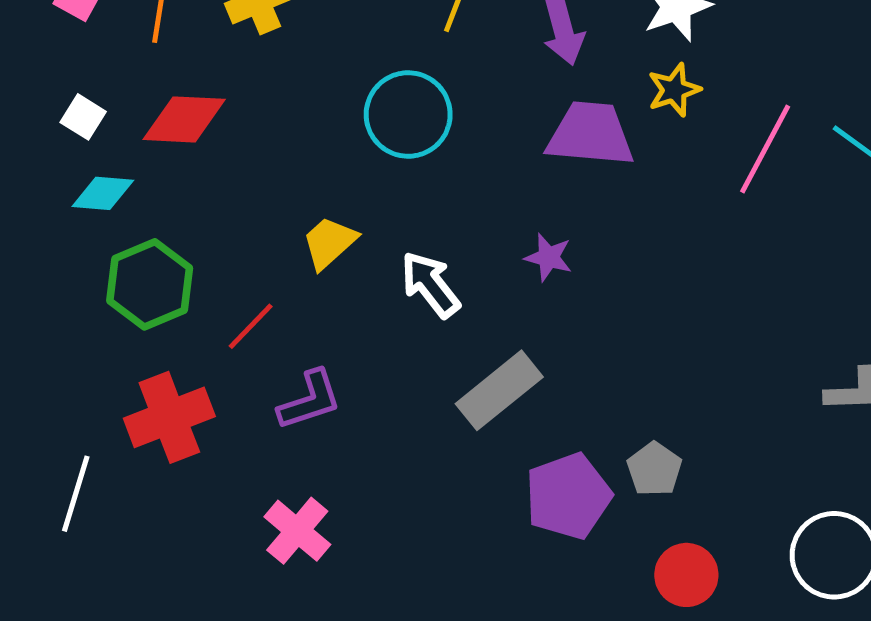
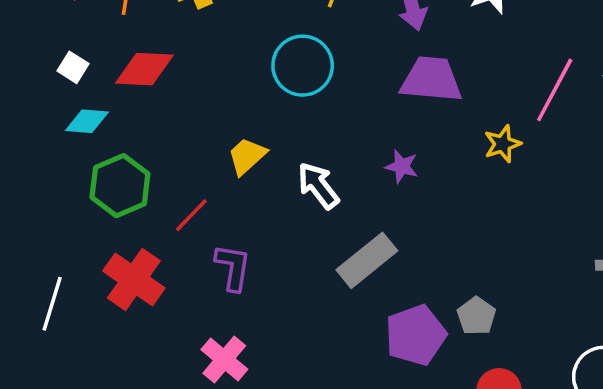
yellow star: (674, 90) -> (503, 144), moved
purple L-shape: (310, 400) -> (233, 267), turned -63
red cross: (169, 417) -> (134, 279), turned -34
white line: (76, 494) -> (52, 304), moved

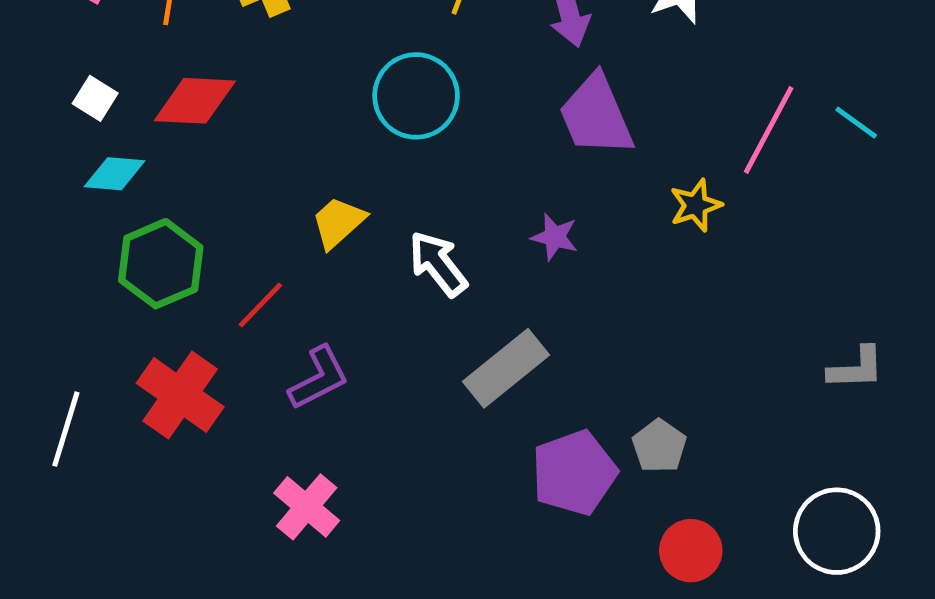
purple trapezoid: (431, 80) -> (596, 115), turned -118
purple L-shape: (233, 267) -> (319, 378), turned 54

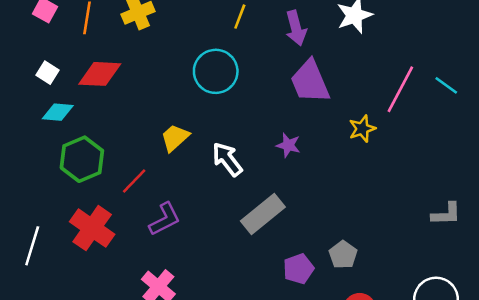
purple pentagon: (574, 473) -> (298, 269), size x0.7

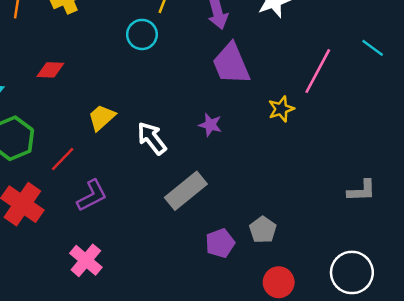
cyan circle: (216, 71) -> (142, 34), moved, size x0.7
red diamond: (100, 74) -> (50, 70), moved, size x0.7
cyan line: (446, 85) -> (373, 48), moved

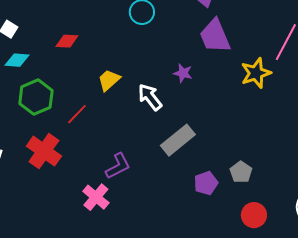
yellow star: (281, 109) -> (256, 73), size x1.4
purple star: (210, 125) -> (183, 73), moved
purple L-shape: (92, 196) -> (118, 166), moved

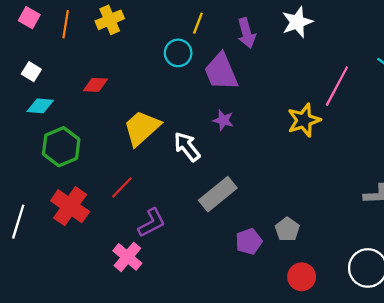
purple trapezoid: (215, 36) -> (221, 72), moved
yellow trapezoid: (109, 80) -> (142, 128), size x1.5
red line: (77, 114) -> (122, 187), moved

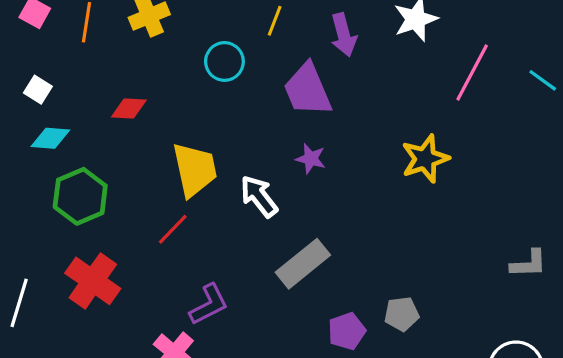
cyan circle: (178, 53) -> (224, 61), moved
pink line: (337, 86) -> (472, 72), moved
yellow trapezoid: (142, 128) -> (195, 170), turned 120
red line: (122, 187) -> (173, 229), moved
gray pentagon: (287, 229) -> (402, 314), turned 30

